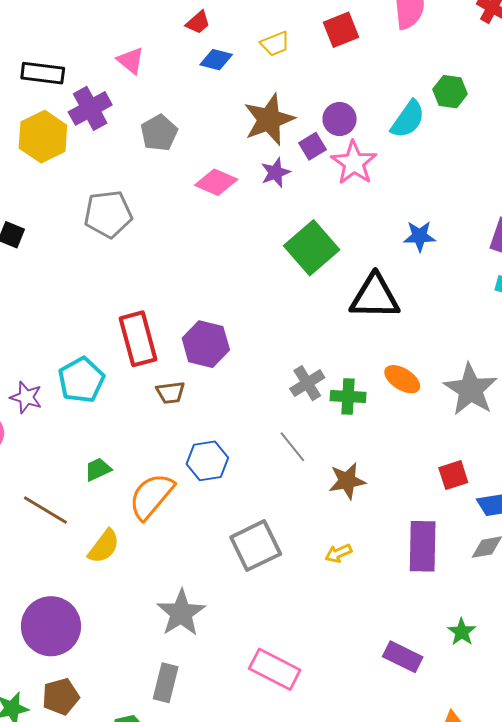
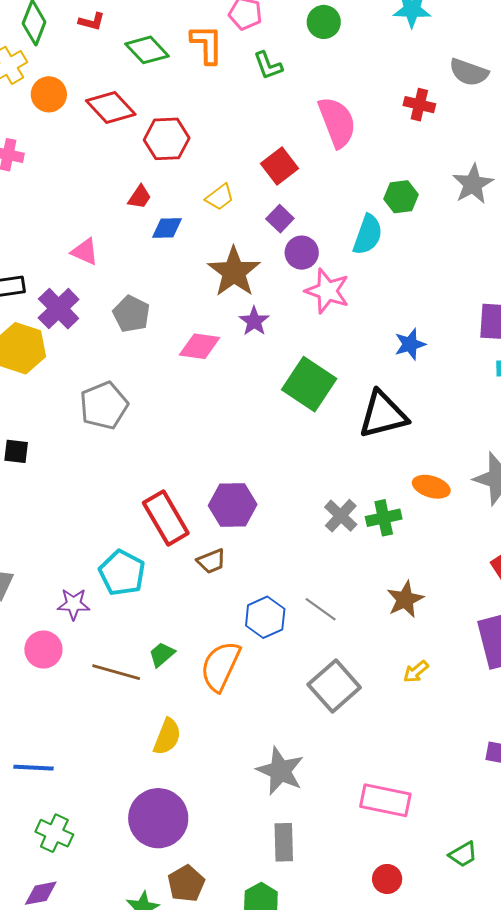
purple square: (312, 146) -> (280, 219), moved
gray line: (292, 447) -> (321, 609), moved
brown line: (45, 510) -> (116, 672), moved
yellow semicircle: (104, 546) -> (167, 737), moved

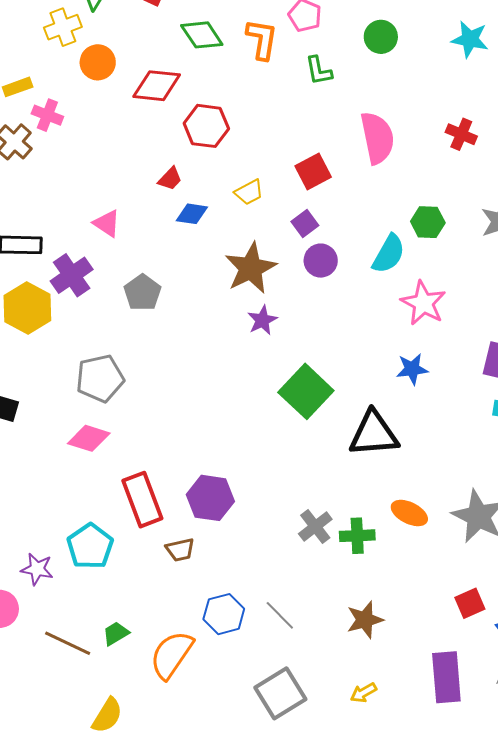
red diamond: (111, 108) -> (157, 86), turned -51
pink star: (327, 291) -> (423, 303), moved
pink diamond: (200, 346) -> (89, 438), moved

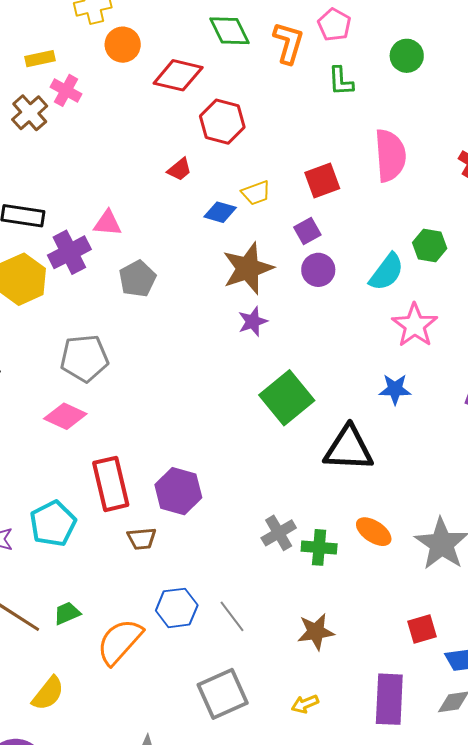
blue diamond: (192, 214) -> (220, 212), moved
pink triangle: (107, 223) -> (108, 223), moved, turned -36

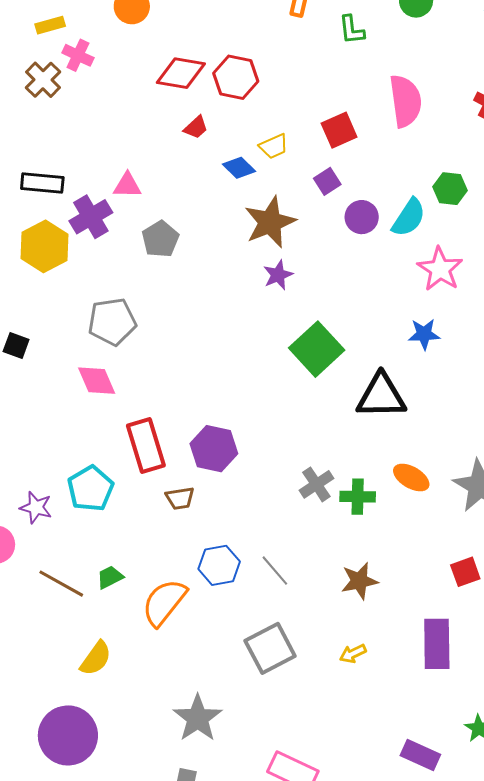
red diamond: (178, 75) -> (181, 73), moved
blue diamond: (220, 212) -> (239, 168), turned 32
purple circle: (318, 270) -> (362, 217), moved
pink diamond: (65, 416) -> (97, 381), turned 45

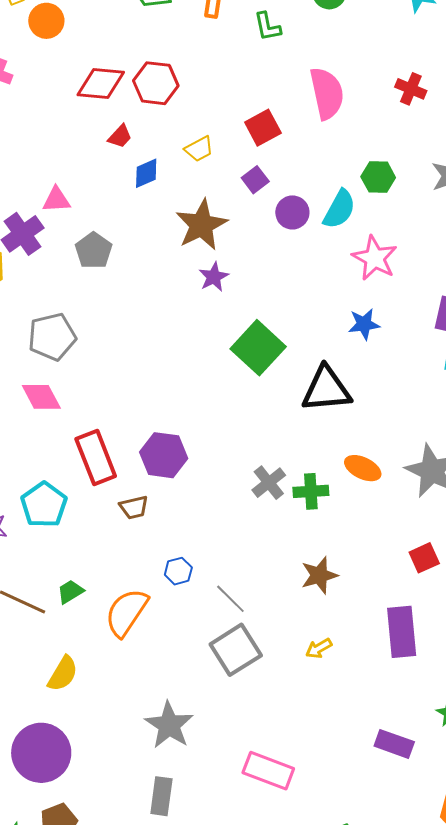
blue diamond: (239, 168) -> (146, 173), moved, turned -64
blue hexagon: (219, 565) -> (178, 571), size x0.7
gray line: (275, 571) -> (230, 599), moved

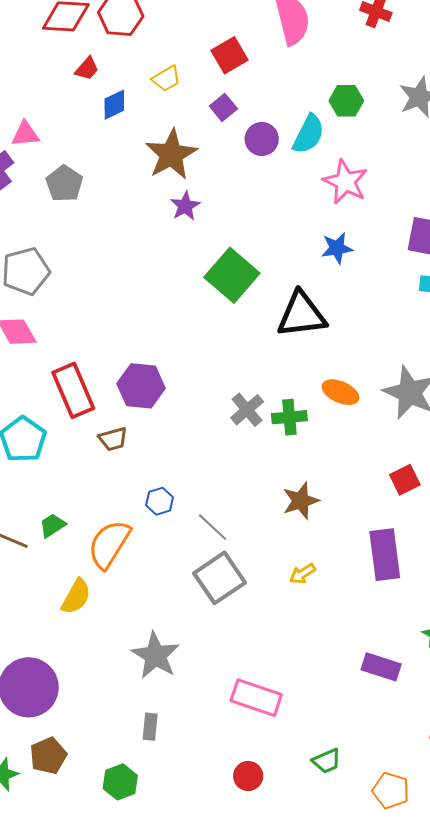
yellow semicircle: (63, 674) -> (76, 596), moved
gray rectangle: (161, 796) -> (150, 727), size x0.7

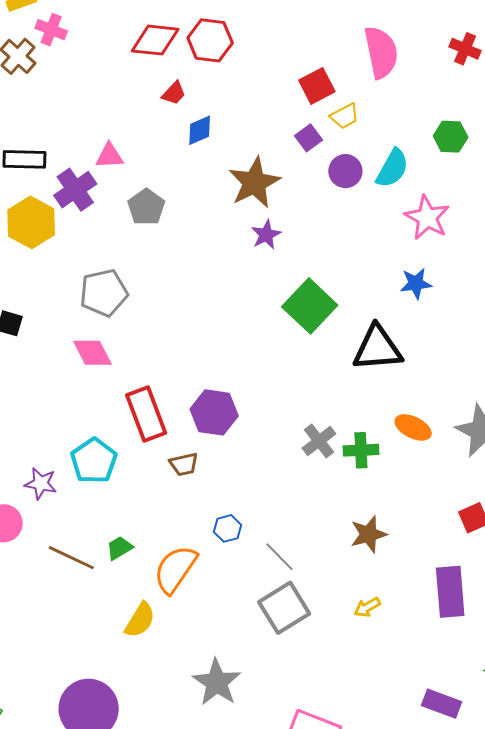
yellow trapezoid: (166, 79) -> (345, 116), moved
green hexagon: (346, 101) -> (451, 137), moved

